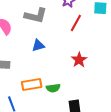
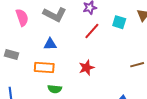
orange rectangle: (32, 84) -> (44, 68), moved

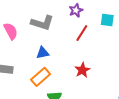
orange rectangle: (44, 68) -> (41, 77), turned -36

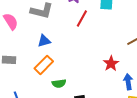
red star: (82, 70) -> (111, 63), moved

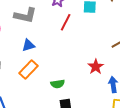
green semicircle: (59, 83) -> (58, 84), moved

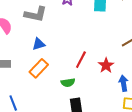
red line: (66, 22) -> (81, 60), moved

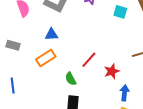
green semicircle: (68, 83) -> (71, 79), turned 56

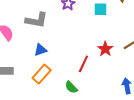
red star: (112, 71) -> (105, 49), moved

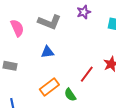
orange rectangle: (42, 74) -> (49, 87), moved

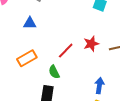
green semicircle: (70, 95) -> (54, 72), moved

